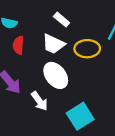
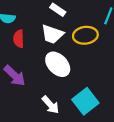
white arrow: (39, 101) -> (51, 105), moved

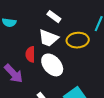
red semicircle: (19, 39) -> (30, 54), moved

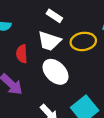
red semicircle: (30, 54) -> (22, 54), moved

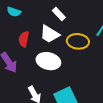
white ellipse: (56, 72) -> (48, 61), turned -45

